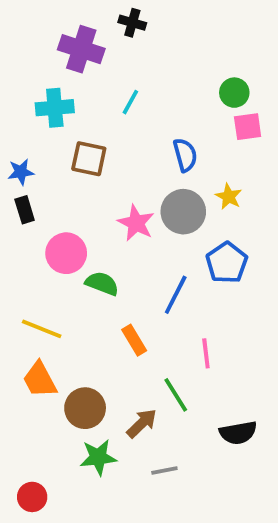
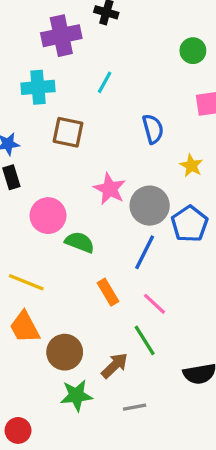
purple cross: (81, 49) -> (61, 36), turned -30
green circle: (234, 93) -> (193, 51), moved
gray circle: (183, 212) -> (150, 206), moved
pink line: (206, 353) -> (155, 304), moved, turned -40

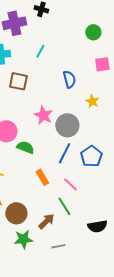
blue pentagon: (190, 224) -> (91, 156), moved

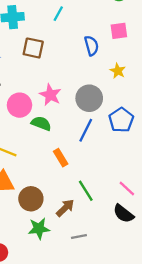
pink square: (102, 64) -> (119, 31), moved
pink star: (43, 115) -> (50, 95), moved
blue pentagon: (91, 156) -> (121, 120), moved
pink line: (70, 184) -> (127, 189), moved
black semicircle: (97, 226) -> (123, 214), turned 48

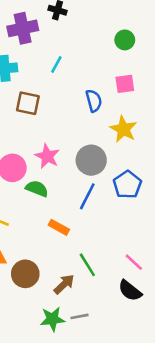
yellow star: (118, 71) -> (123, 129), size x1.5
orange rectangle: (61, 158) -> (59, 227), turned -30
green star: (39, 228) -> (52, 319), moved

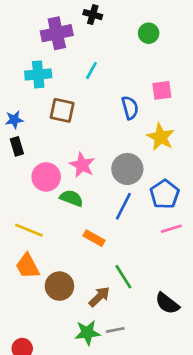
green circle: (125, 40) -> (149, 33), moved
pink line: (134, 262) -> (171, 229), moved, turned -60

